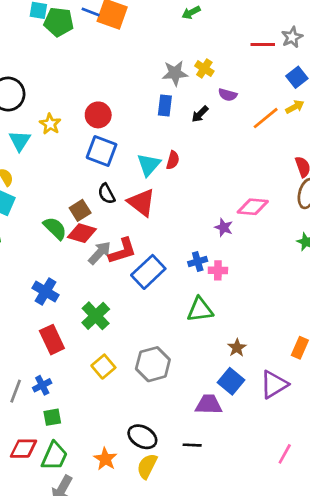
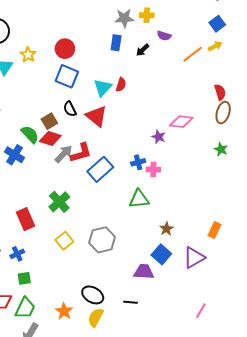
yellow cross: (204, 68) -> (147, 15), turned -32
blue cross: (46, 291) -> (15, 155), moved

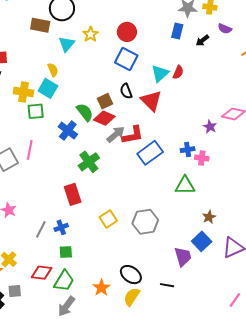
green cross: (59, 202) -> (89, 162), moved
purple trapezoid: (144, 272) -> (183, 257), turned 65

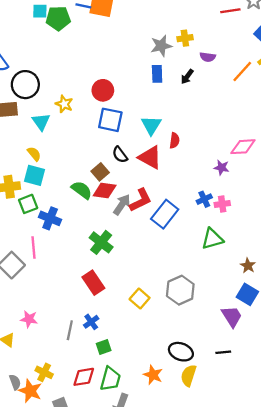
red semicircle: (178, 72) -> (174, 140), moved
blue cross: (68, 131) -> (50, 218), moved

